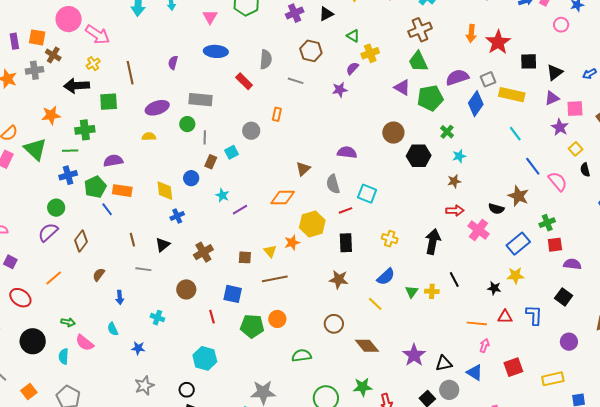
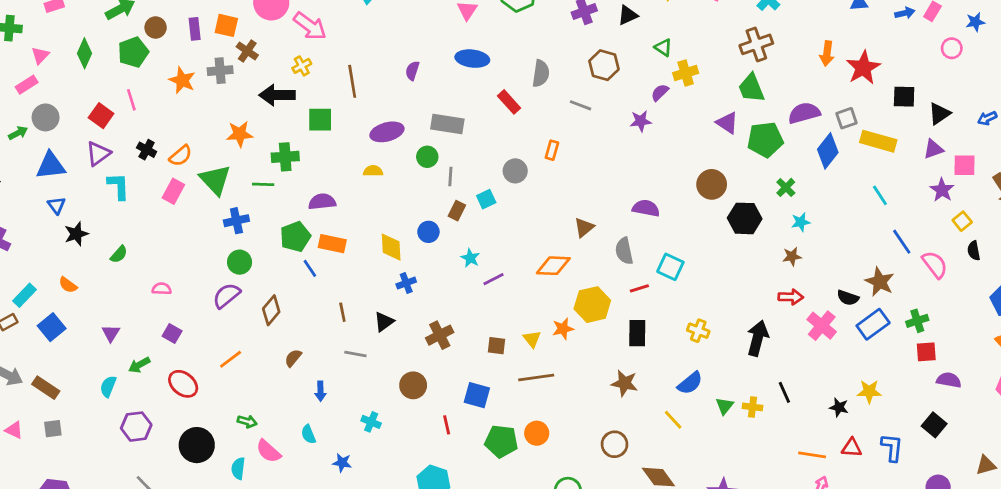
blue cross: (68, 175) -> (236, 221), moved
blue rectangle: (518, 244) -> (873, 324), moved

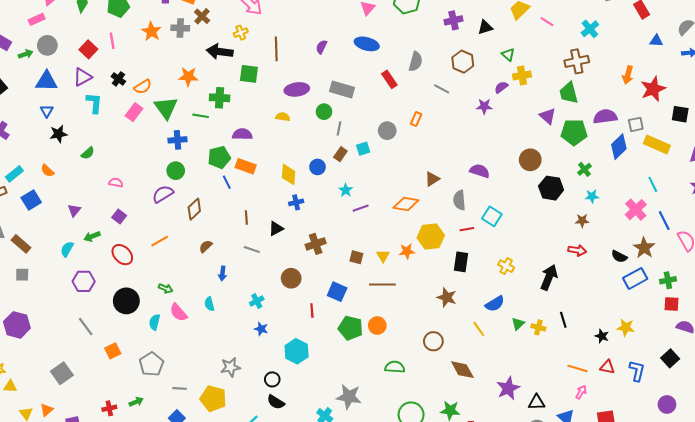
pink cross: (822, 326) -> (636, 210), moved
cyan cross: (371, 422) -> (257, 301), turned 32
blue star: (342, 463) -> (261, 329), moved

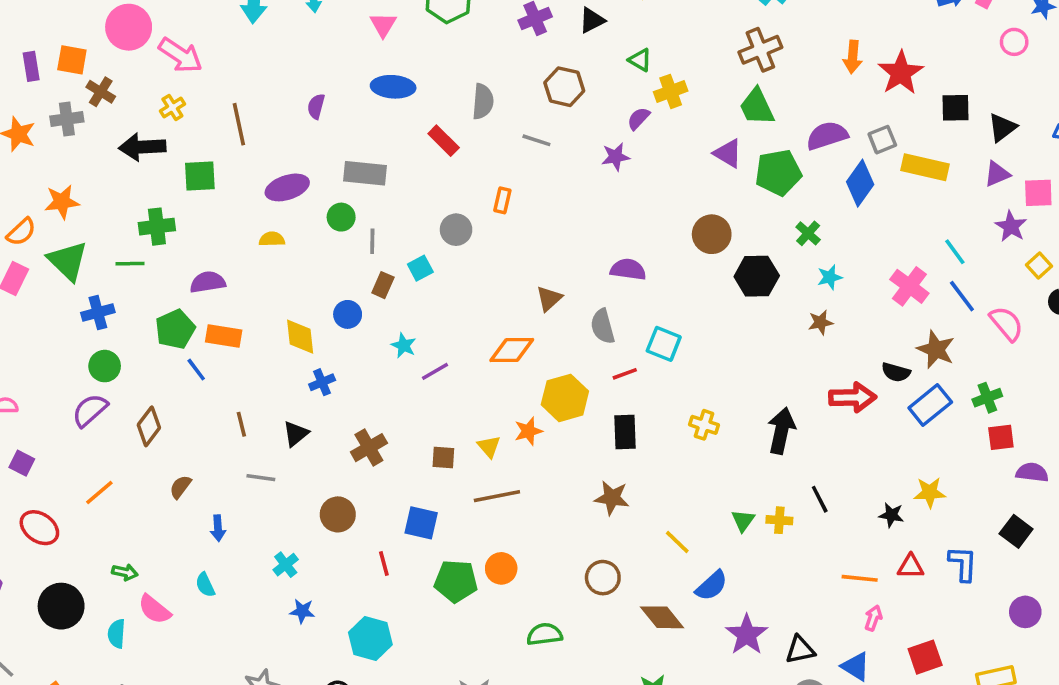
orange star: (188, 77) -> (62, 202), moved
cyan line: (653, 184) -> (955, 252), moved
red arrow: (577, 250) -> (853, 397), moved, size x1.4
blue semicircle: (495, 304) -> (712, 586), moved

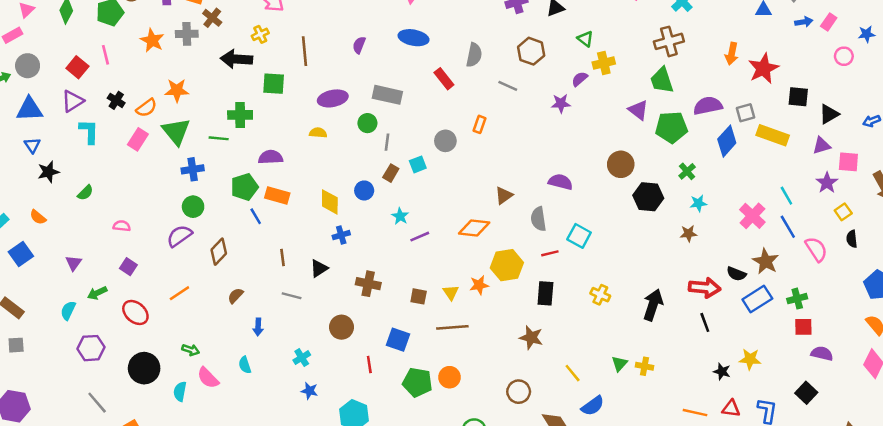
brown cross: (369, 448) -> (368, 284), turned 35
black line: (820, 499) -> (705, 322), moved

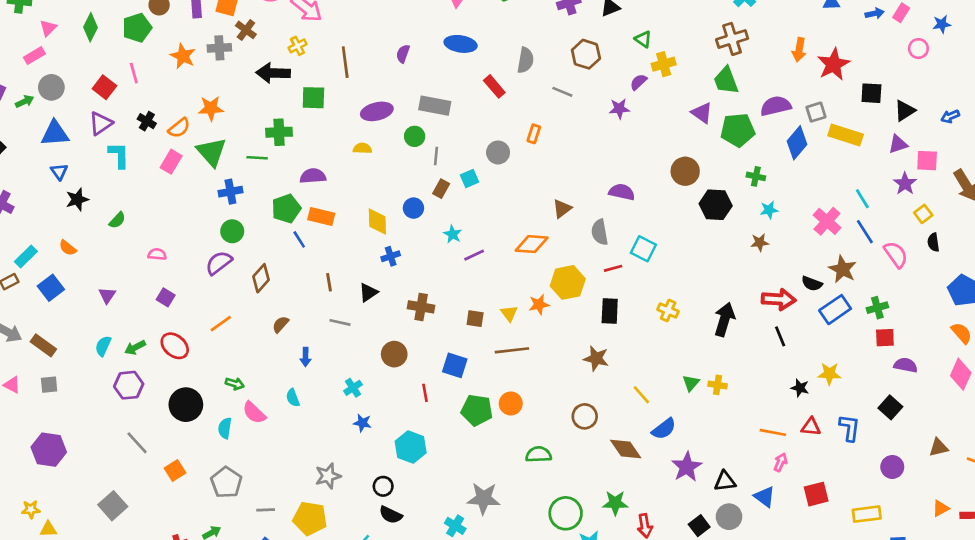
green cross: (687, 171) -> (756, 176), turned -35
green arrow: (97, 293) -> (135, 348), moved

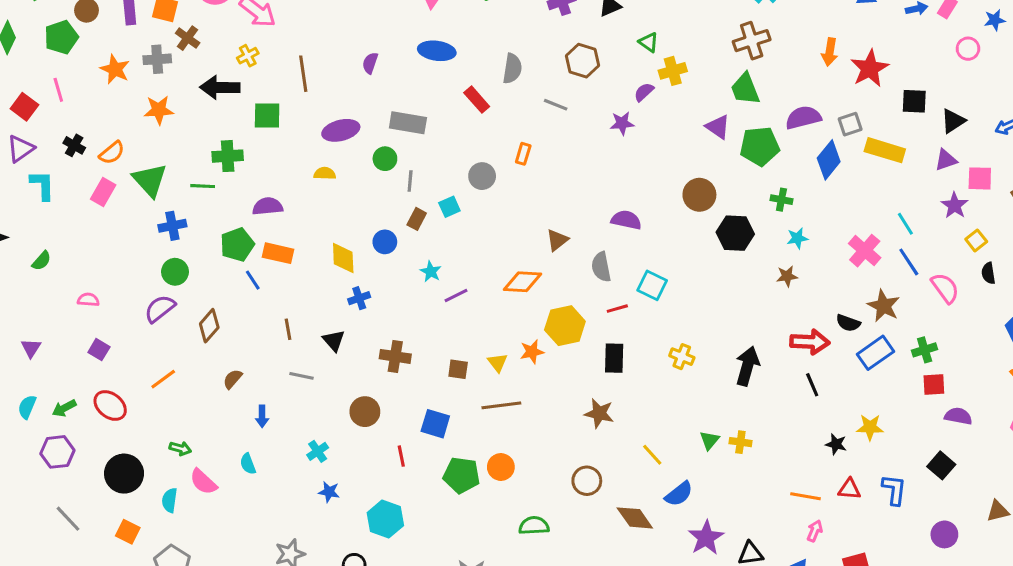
orange star: (211, 108) -> (159, 110), moved
black triangle: (368, 292) -> (334, 340), turned -36
orange square: (175, 470) -> (128, 532), moved, turned -30

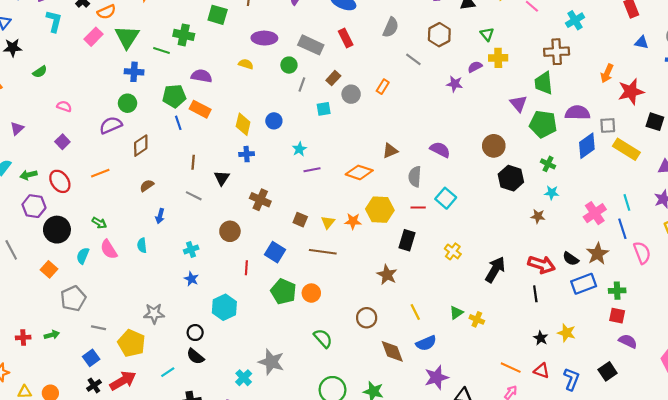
red rectangle: (477, 100) -> (346, 38), moved
brown rectangle: (417, 219) -> (333, 78), moved
purple hexagon: (57, 452) -> (34, 206), moved
green semicircle: (534, 526) -> (323, 338), turned 36

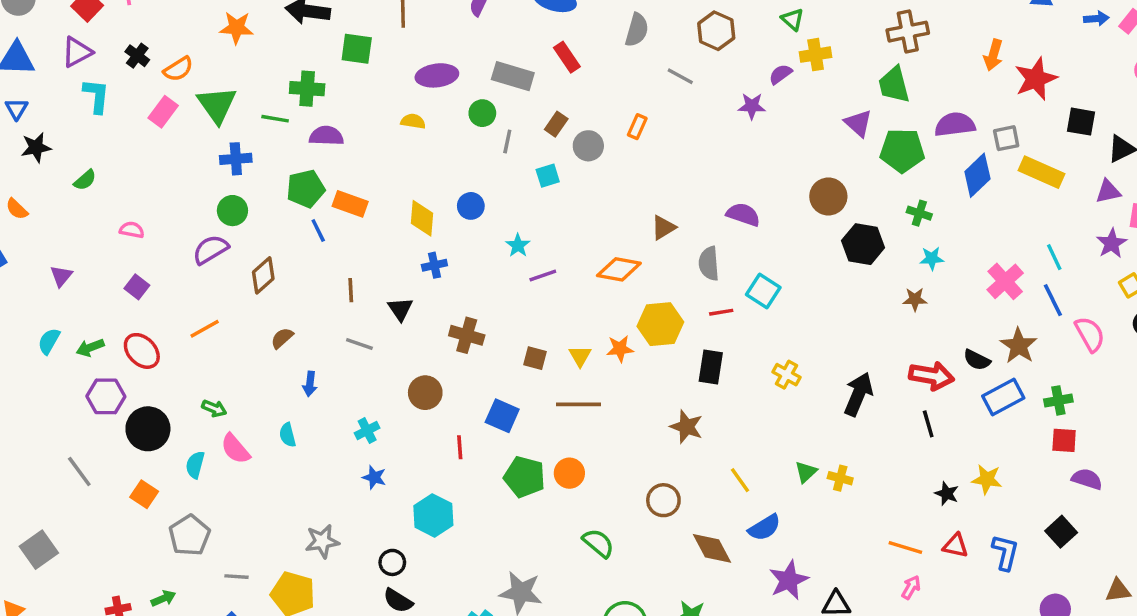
purple semicircle: (202, 76) -> (326, 136), moved

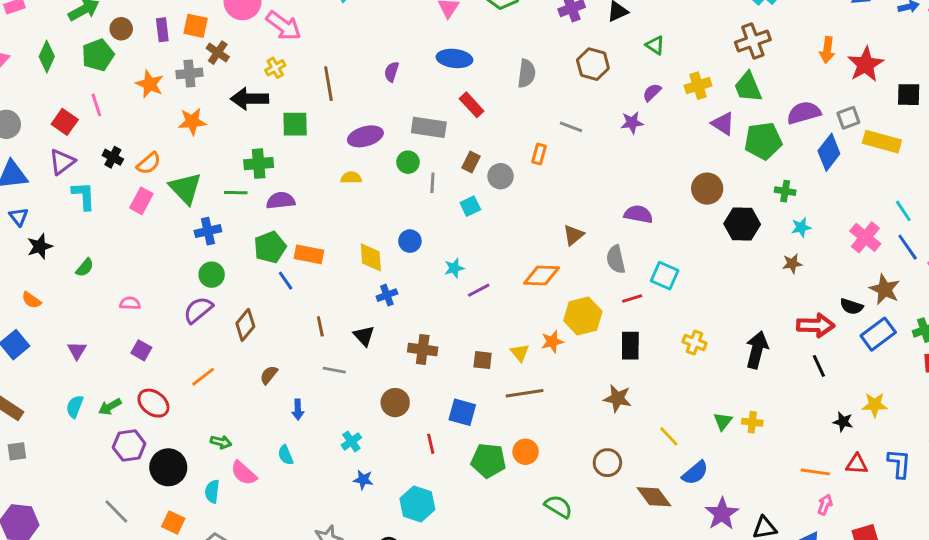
yellow cross: (816, 55) -> (698, 86), moved
gray line: (680, 76) -> (571, 127), moved
cyan star: (518, 245) -> (454, 268), turned 30

